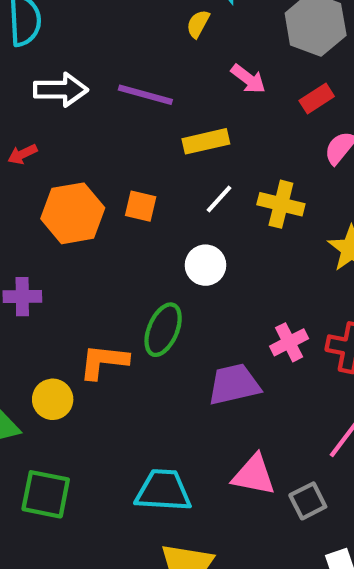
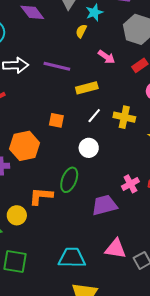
orange hexagon: (73, 213) -> (25, 146), moved

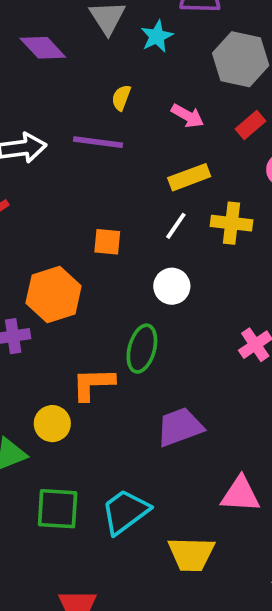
yellow semicircle: (81, 31) -> (121, 98), moved
yellow rectangle: (87, 88) -> (189, 177), moved
purple trapezoid: (104, 205) -> (180, 427), moved
pink triangle: (115, 249) -> (240, 494), moved
cyan trapezoid: (72, 258) -> (125, 512), moved, turned -32

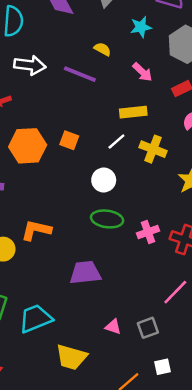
cyan star: (157, 36) -> (141, 27), moved
yellow semicircle: (121, 98) -> (102, 49), turned 84
orange hexagon: (54, 295) -> (28, 146), moved
green ellipse: (142, 349) -> (107, 219), moved, turned 68
pink triangle: (240, 494) -> (113, 327), size x0.6

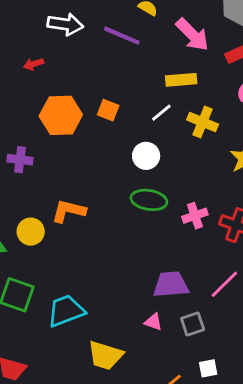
pink arrow: (142, 72) -> (192, 35), size x1.5
purple trapezoid: (85, 273) -> (171, 285), moved

